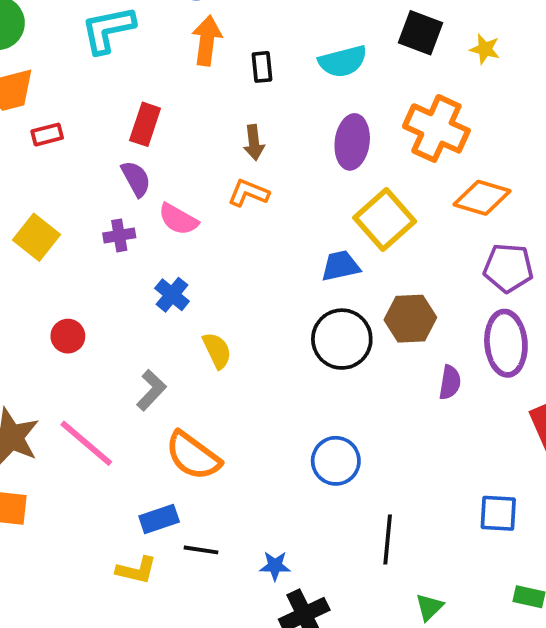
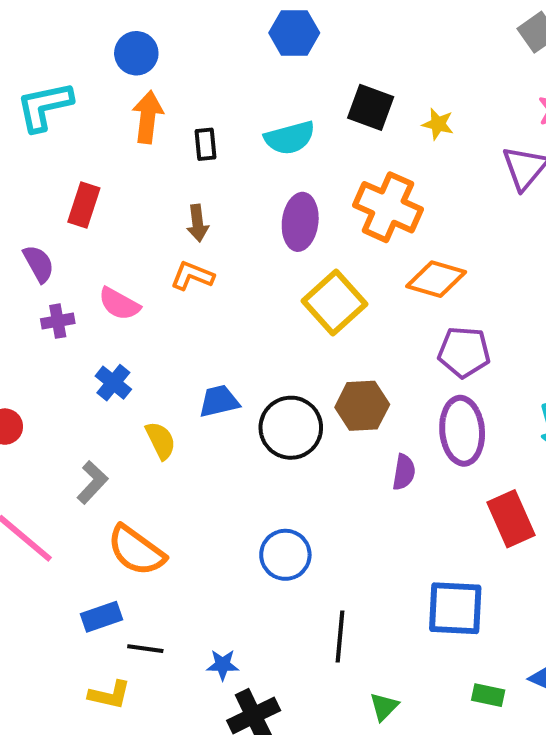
purple semicircle: (136, 179) -> (39, 264), moved
blue trapezoid: (340, 266) -> (219, 401), moved
blue square: (498, 513) -> (455, 608), size x1.4
yellow L-shape: (136, 570) -> (110, 695), moved

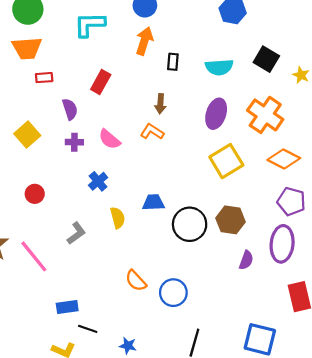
orange semicircle: (136, 551) -> (136, 281), moved, size x0.7

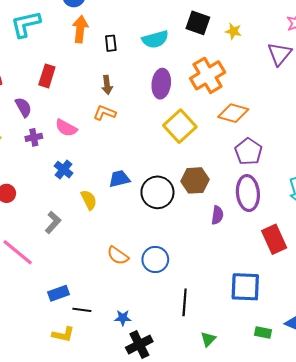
orange cross: (265, 115) -> (208, 75), turned 36
purple pentagon: (291, 201) -> (248, 152), turned 30

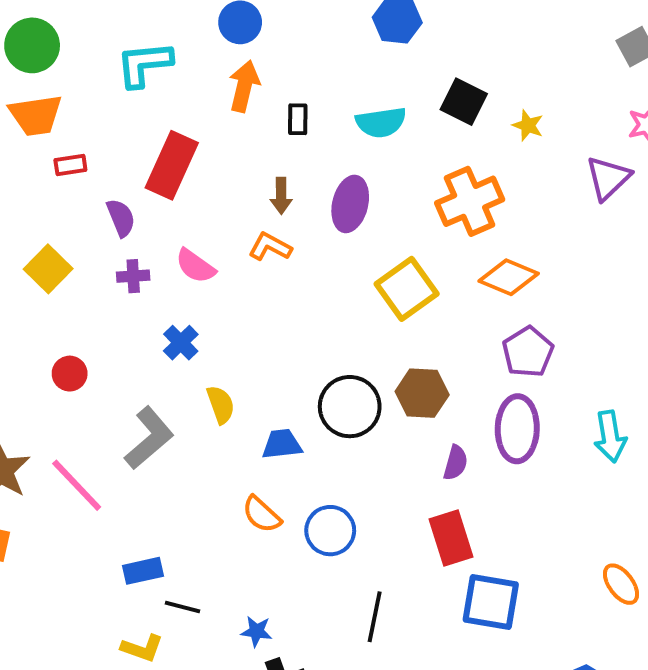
red rectangle: (47, 76) -> (172, 165), size x1.5
purple ellipse: (161, 84) -> (350, 204), moved
blue trapezoid: (119, 179) -> (282, 444), moved
gray L-shape: (53, 222) -> (149, 438), size x1.5
red rectangle: (274, 239) -> (451, 538), moved

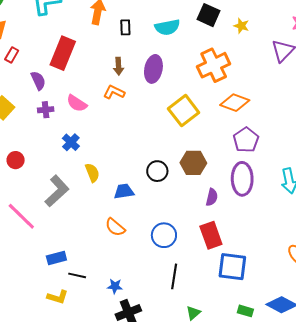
red rectangle: (70, 165) -> (12, 55), turned -49
black circle: (350, 407) -> (157, 171), size x0.7
blue circle: (330, 531) -> (164, 235), moved

